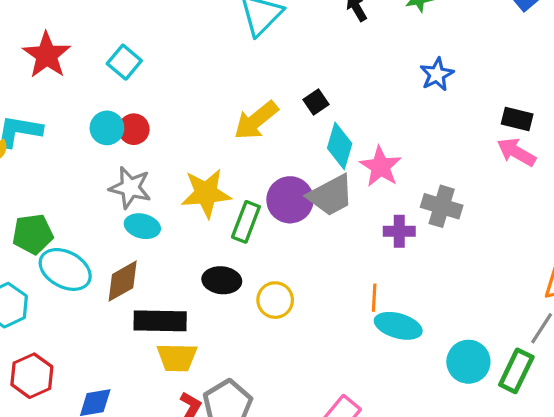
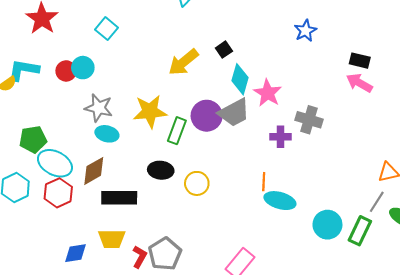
cyan square: (124, 62) -> (106, 29), moved
red circle: (134, 129) -> (66, 71), moved
yellow trapezoid: (177, 357) -> (112, 239), moved
red hexagon: (32, 376) -> (58, 193), moved

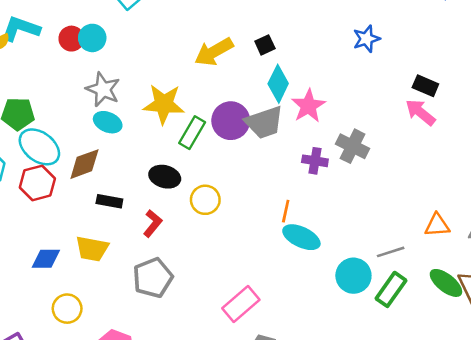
black rectangle: (119, 198) -> (109, 201), size x0.6
gray line: (377, 202) -> (391, 252), moved, turned 30
red L-shape: (140, 257) -> (153, 223), moved

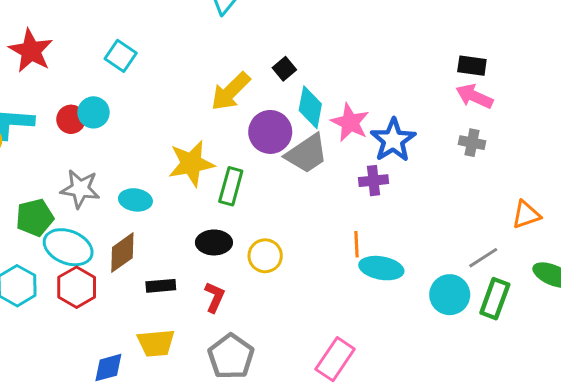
blue star: (366, 39) -> (393, 140), moved, size x1.4
gray star: (103, 89) -> (80, 189), moved
purple circle: (231, 121) -> (270, 132), moved
gray cross: (353, 146) -> (472, 143), moved, size x0.7

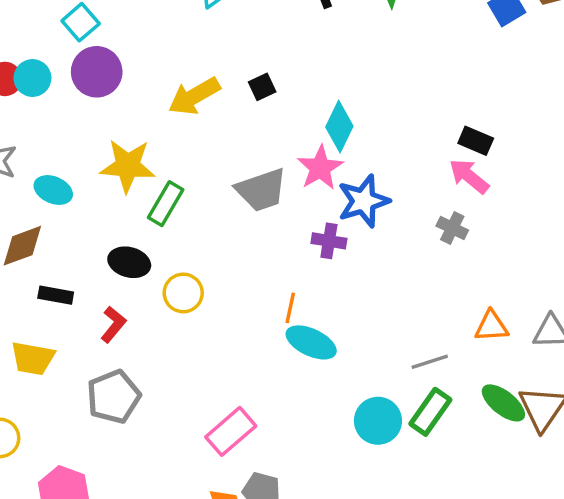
cyan diamond: (310, 107) -> (339, 127), moved
purple circle: (270, 132) -> (97, 72), moved
cyan circle: (450, 295) -> (378, 421), moved

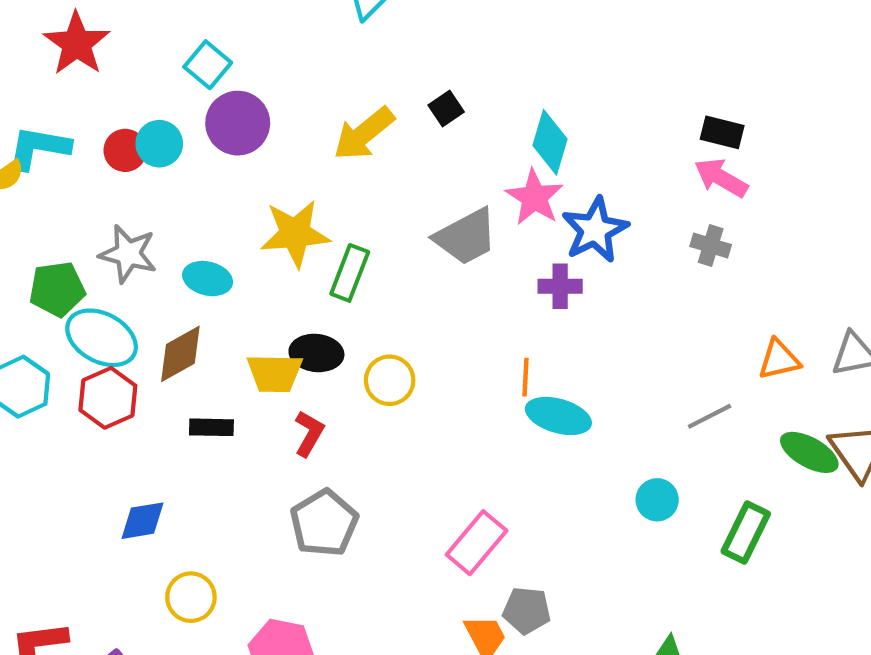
black rectangle: (56, 295) -> (211, 427), moved
yellow trapezoid: (33, 358) -> (275, 373), moved
green rectangle: (430, 412) -> (746, 532), moved
cyan circle: (378, 421) -> (657, 500), size x0.7

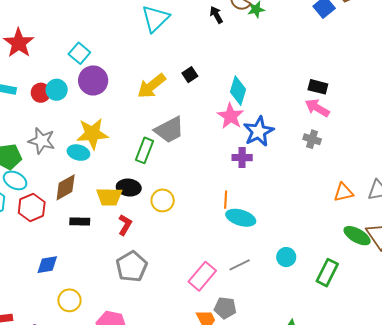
yellow star: (295, 234) -> (92, 134), moved
gray trapezoid: (466, 237) -> (169, 130), moved
cyan ellipse: (102, 338) -> (15, 180), moved, size x0.7
gray line: (710, 416) -> (240, 265), moved

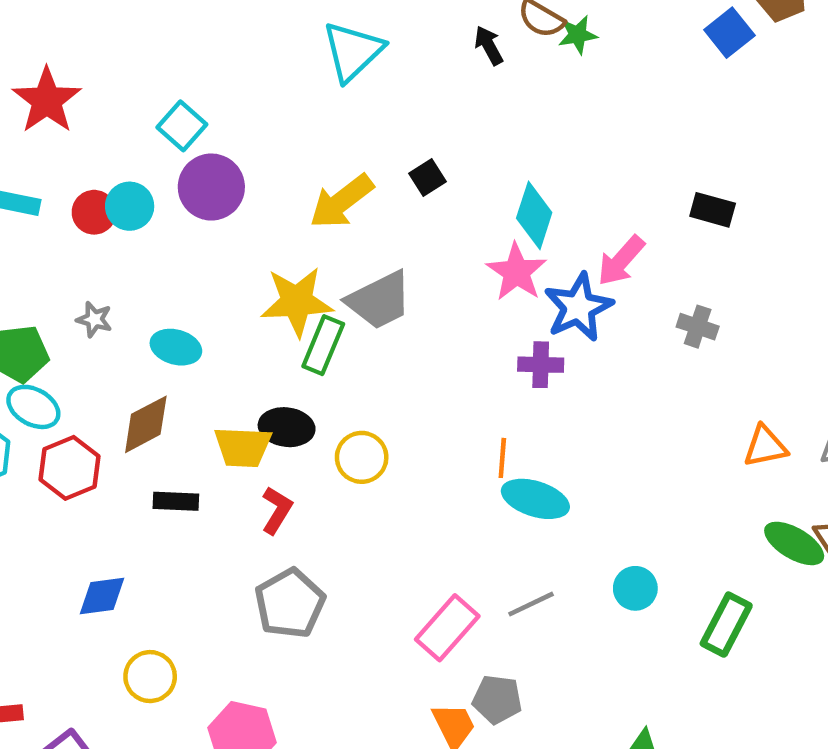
pink arrow: (317, 108) -> (621, 261), moved, turned -80
yellow star: (92, 134) -> (297, 302), moved
gray star: (42, 141) -> (94, 319), size x0.6

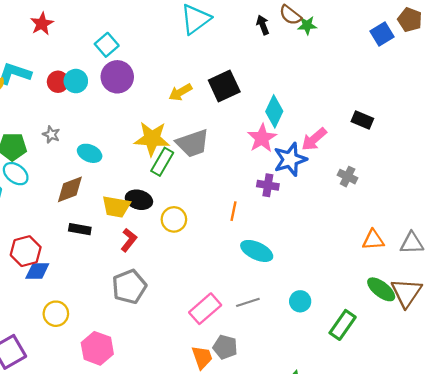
red star: (47, 100) -> (42, 24), size x0.7
black square: (428, 178) -> (224, 86), size x1.8
yellow arrow: (342, 201) -> (180, 92), size x0.7
orange line: (502, 458) -> (233, 211), moved
red hexagon: (70, 468) -> (26, 251), moved

